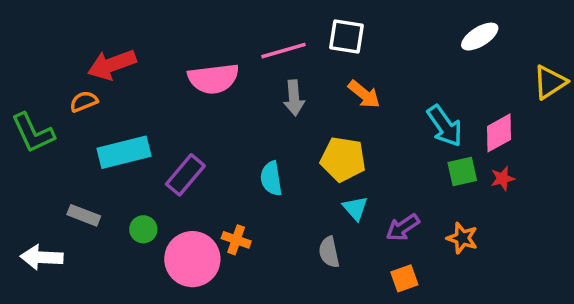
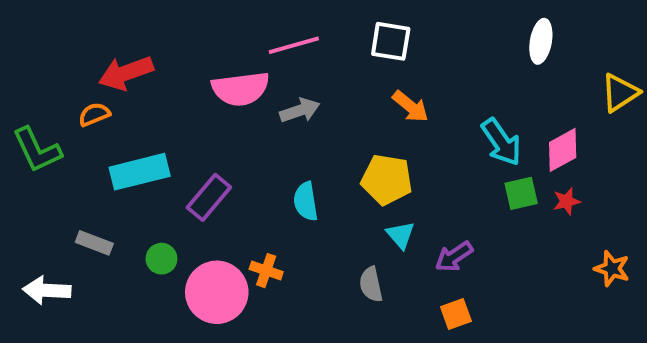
white ellipse: (480, 37) -> (541, 41), turned -48
pink line: (283, 51) -> (294, 45), moved
gray arrow: (294, 98) -> (300, 110), moved, turned -104
orange star: (462, 238) -> (612, 269), moved

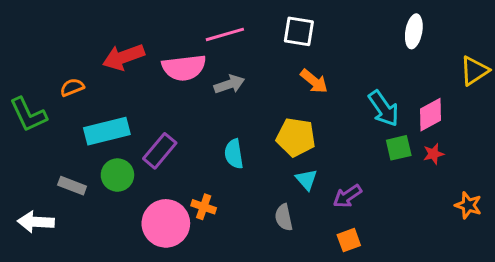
red arrow: (126, 73) -> (124, 57), moved
green circle: (161, 259) -> (117, 175), moved, size x1.4

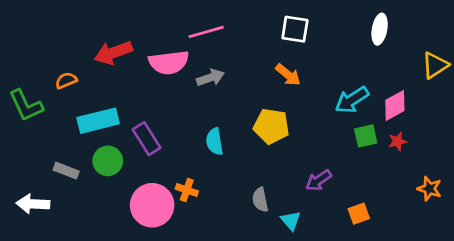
white square: (299, 31) -> (295, 29), moved
cyan arrow: (384, 108) -> (352, 100), turned 92
purple rectangle: (160, 151) -> (147, 139), turned -72
cyan triangle: (306, 180) -> (291, 221), moved
orange square: (349, 240) -> (359, 214), moved

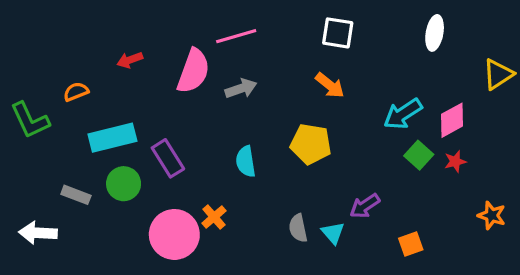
red arrow: (113, 53) -> (130, 60), size x0.6
pink semicircle: (169, 62) -> (193, 71), turned -63
green square: (366, 136) -> (419, 155), turned -35
orange cross: (187, 190) -> (214, 217), turned 30
cyan triangle: (291, 221) -> (333, 233), moved

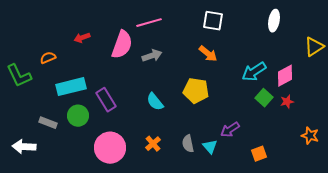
cyan semicircle: (246, 161) -> (155, 102), turned -30
orange cross: (214, 217) -> (153, 144), moved

